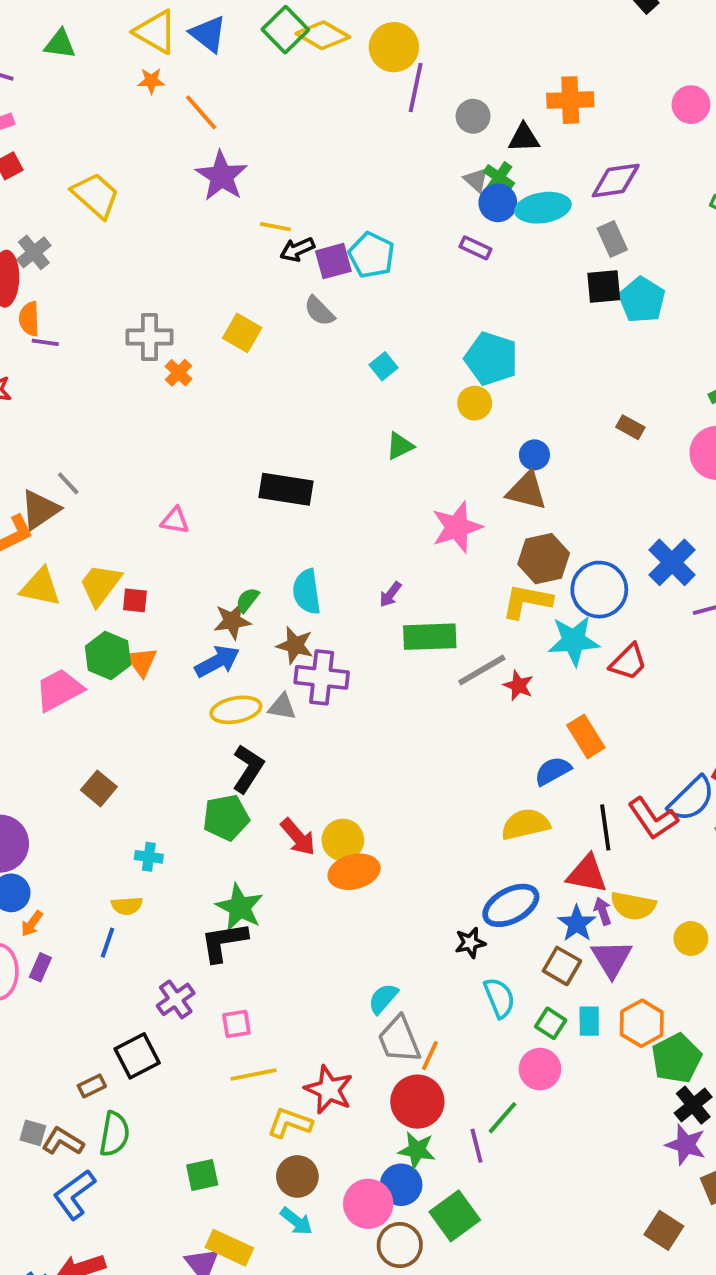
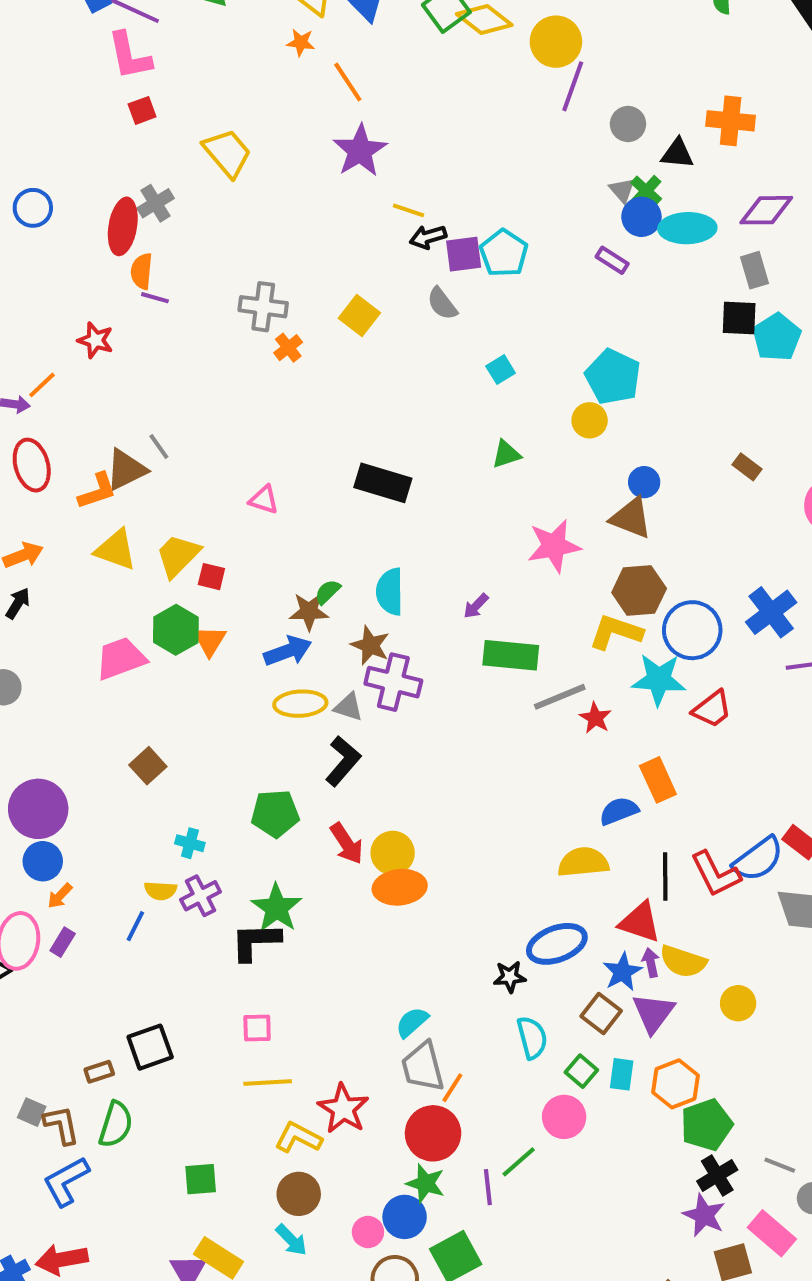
black L-shape: (248, 769) -> (343, 761), moved
purple cross: (176, 999) -> (201, 896), moved
brown L-shape: (63, 1141) -> (61, 1125), turned 39
pink circle: (368, 1204) -> (368, 1232), size x0.6

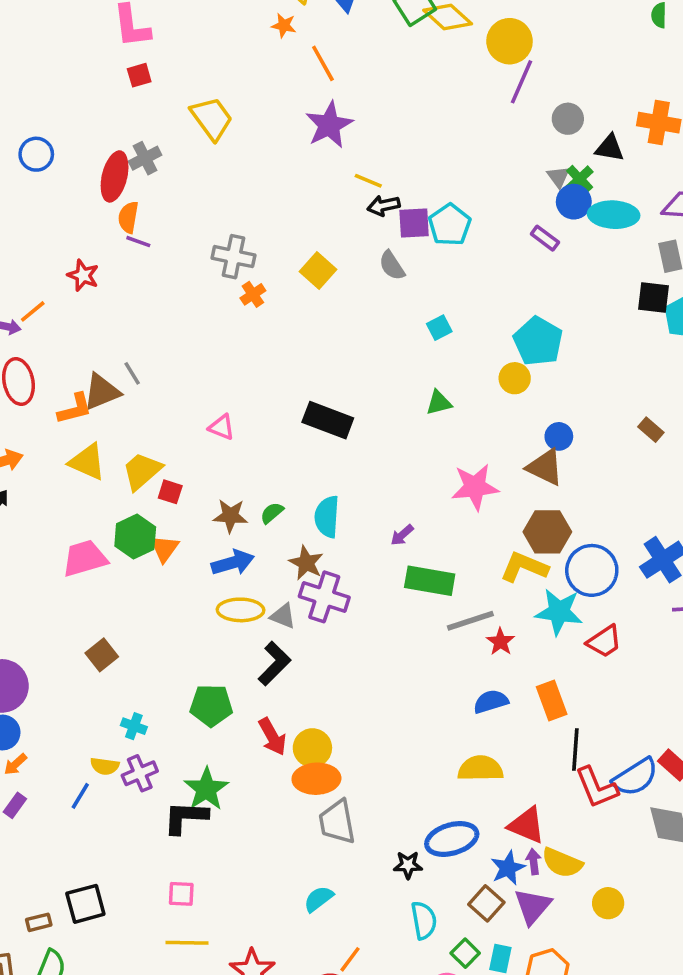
brown star: (309, 611) -> (230, 516), moved
blue semicircle: (619, 811) -> (491, 702), moved
black line: (665, 877) -> (575, 750), moved
gray trapezoid: (423, 1067) -> (337, 822), moved

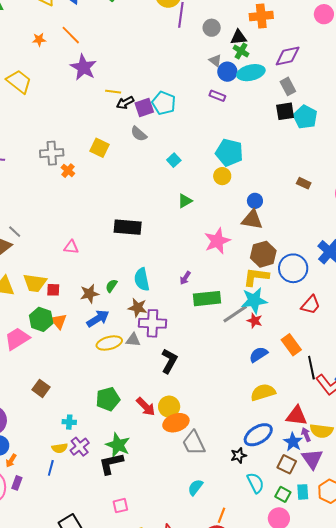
orange star: (284, 25) -> (39, 40), moved
green cross: (580, 179) -> (241, 51), moved
yellow trapezoid: (142, 471) -> (35, 283), turned -115
cyan star: (559, 612) -> (254, 300), moved
black L-shape: (274, 663) -> (169, 361), moved

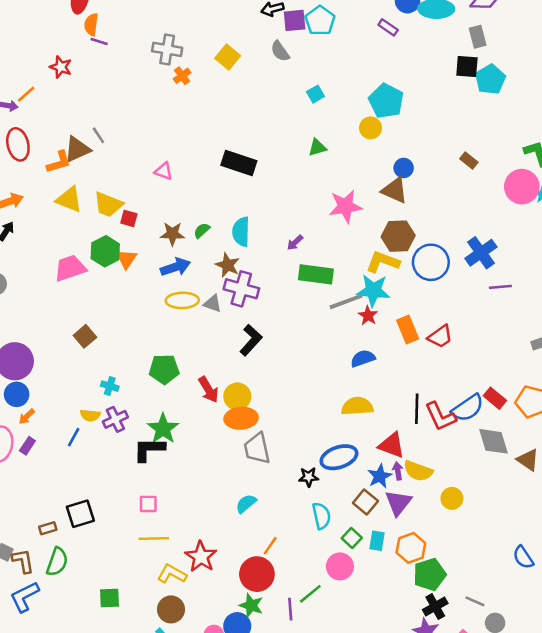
red trapezoid: (311, 305) -> (440, 336), moved
orange rectangle: (291, 345) -> (408, 329), moved
black line: (311, 368) -> (417, 409), moved

